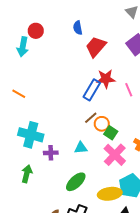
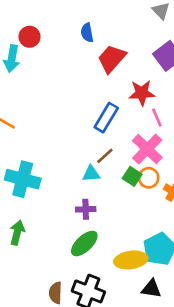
red star: (106, 79) -> (142, 93), moved
orange circle: (102, 124) -> (149, 178), moved
cyan triangle: (81, 148) -> (91, 174), moved
purple cross: (51, 153) -> (86, 209), moved
pink cross: (115, 155) -> (147, 149), moved

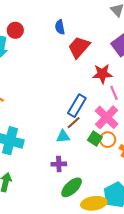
blue rectangle: (106, 118) -> (77, 106), moved
green ellipse: (84, 243) -> (72, 187), moved

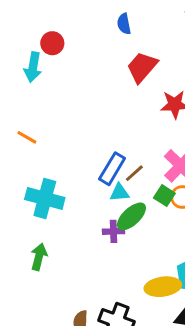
blue semicircle: (60, 27) -> (124, 24), moved
blue rectangle: (77, 106) -> (112, 169), moved
green ellipse: (72, 187) -> (131, 216), moved

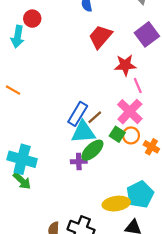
cyan triangle: (120, 193) -> (83, 132), size x1.6
cyan cross: (45, 199) -> (22, 159), moved
green arrow: (39, 257) -> (22, 181), turned 120

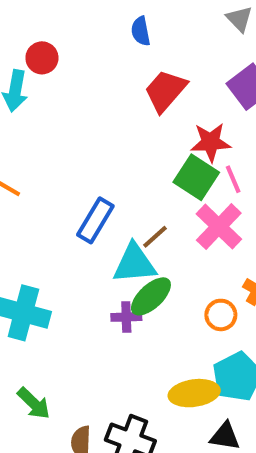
blue rectangle: (78, 114) -> (95, 220), moved
green square: (117, 134) -> (196, 177), moved, size x1.5
orange circle: (131, 135) -> (221, 315), moved
green arrow: (22, 181) -> (34, 403), moved

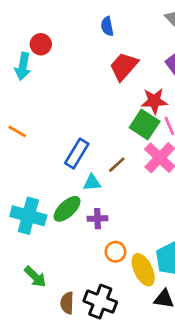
cyan triangle: (134, 264) -> (92, 183), moved, size x0.6
green ellipse: (151, 296) -> (67, 209), moved
orange circle: (221, 315) -> (115, 252), moved
yellow ellipse: (194, 393) -> (143, 270), turned 72

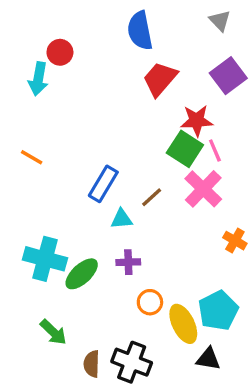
blue semicircle: (107, 26) -> (140, 31), size x1.6
green ellipse: (67, 209) -> (82, 274), moved

